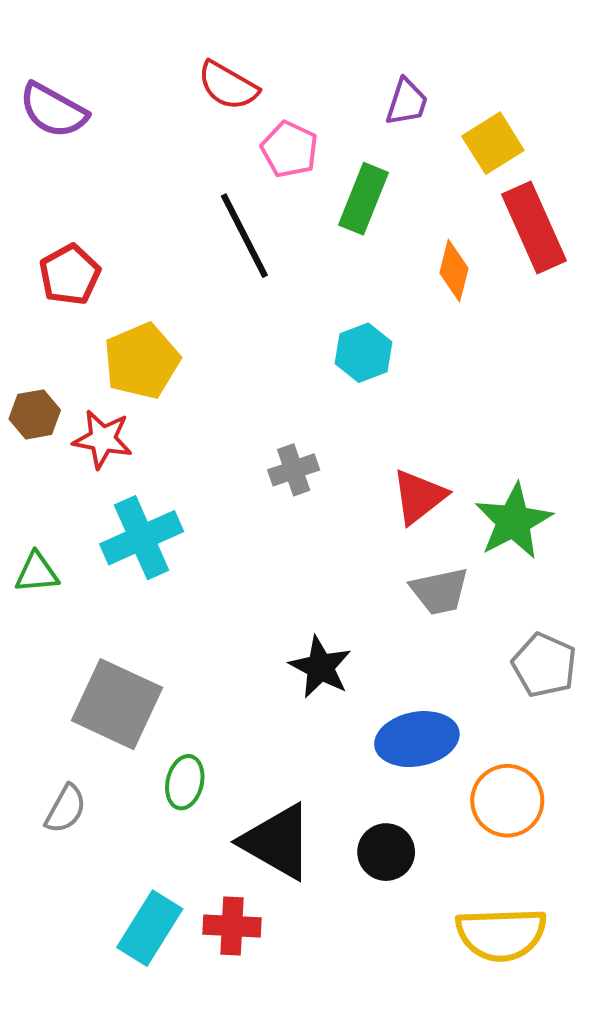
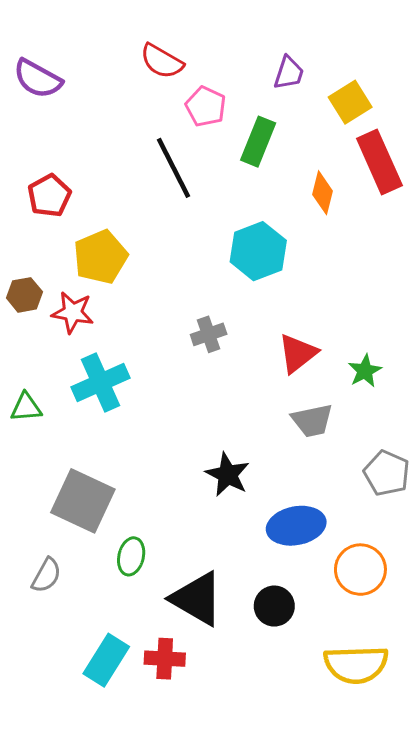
cyan hexagon: (364, 353) -> (258, 251), size x1.4
green star: (513, 521) -> (365, 371), size x0.6

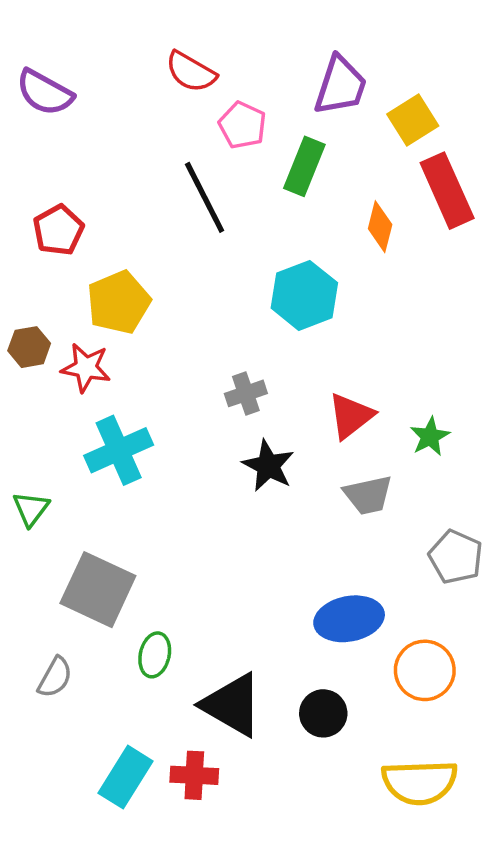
purple trapezoid: (289, 73) -> (340, 86), size x1.5
green triangle: (26, 407) -> (31, 509), moved, turned -48
black star: (228, 475) -> (268, 466), moved

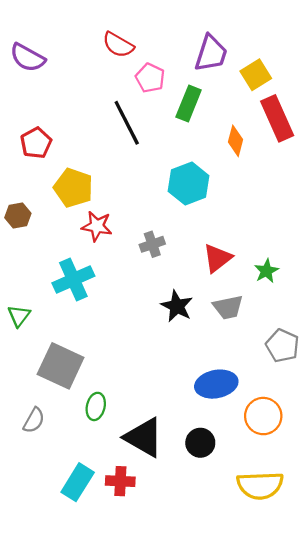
yellow pentagon: (119, 302) -> (73, 188), turned -30
red star: (86, 368) -> (97, 226), moved
black star: (268, 466) -> (177, 306), moved

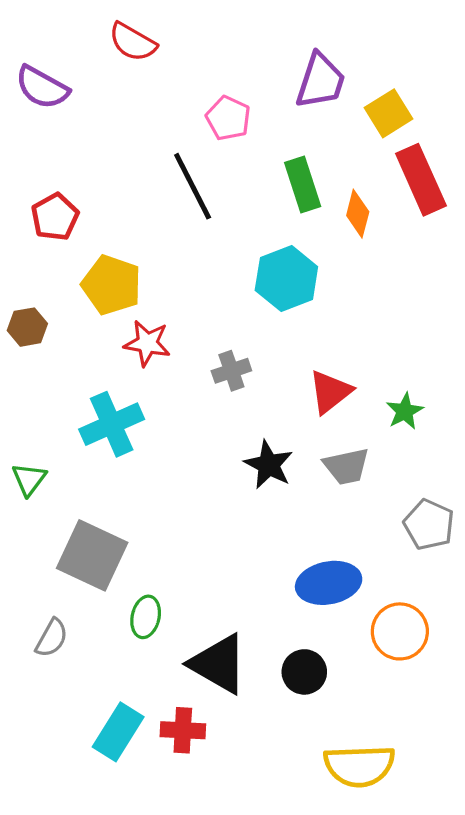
red semicircle: (118, 45) -> (133, 42), moved
green rectangle: (189, 103) -> (303, 185), moved, turned -40
yellow semicircle: (260, 485) -> (359, 766), moved

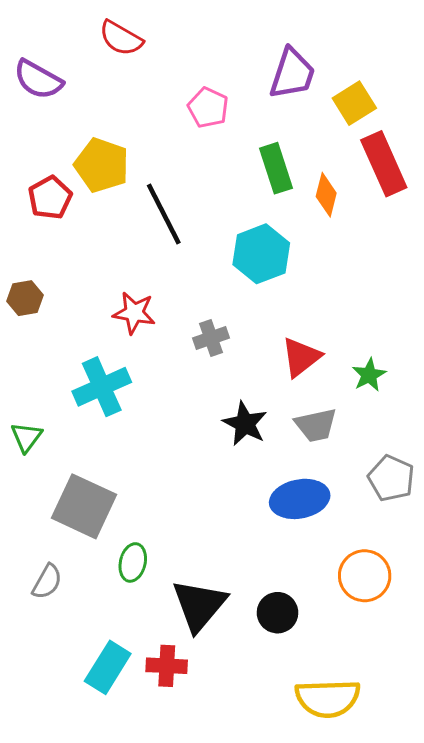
black line: (193, 186) -> (164, 214), moved
yellow pentagon: (112, 285) -> (102, 165), moved
blue ellipse: (329, 583) -> (300, 499), moved
black triangle: (218, 664) -> (199, 605), turned 40

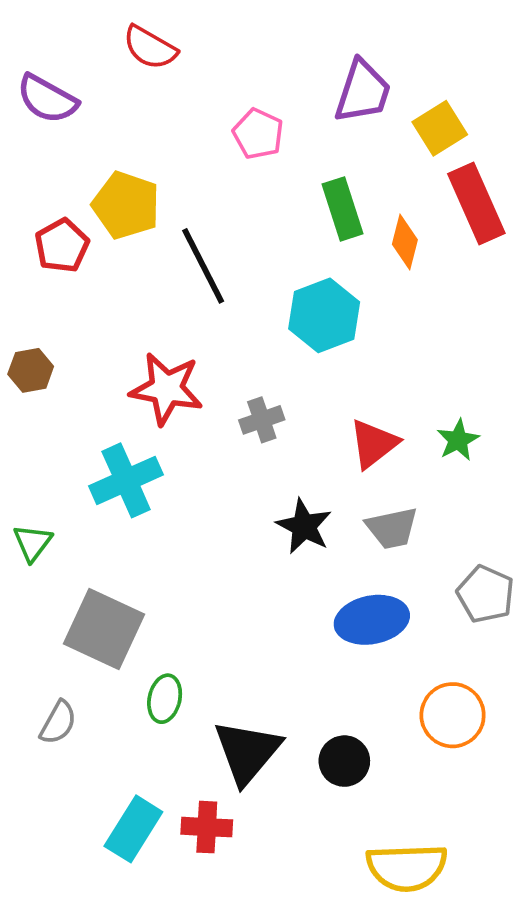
red star: (134, 313) -> (166, 389), size x1.4
green star: (369, 375) -> (458, 440), moved

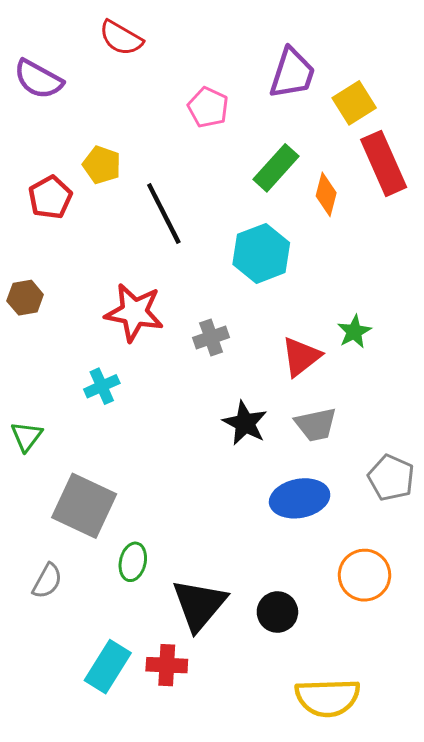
yellow pentagon: (126, 205) -> (102, 165), size x0.7
green rectangle: (342, 209) -> (276, 168), turned 60
green star: (458, 440) -> (354, 332), moved
cyan cross: (126, 480) -> (102, 386), size x0.6

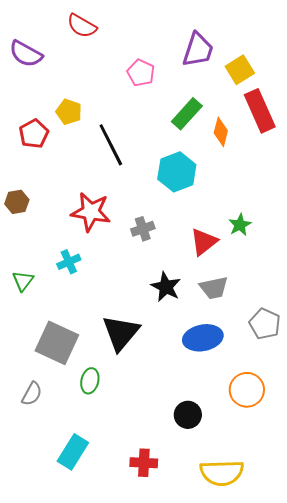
green triangle: (27, 436) -> (23, 281), moved
black triangle: (199, 605) -> (121, 333), moved
red cross: (167, 665) -> (144, 463), moved

